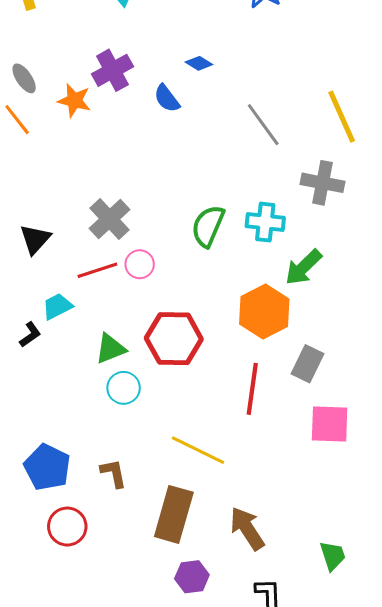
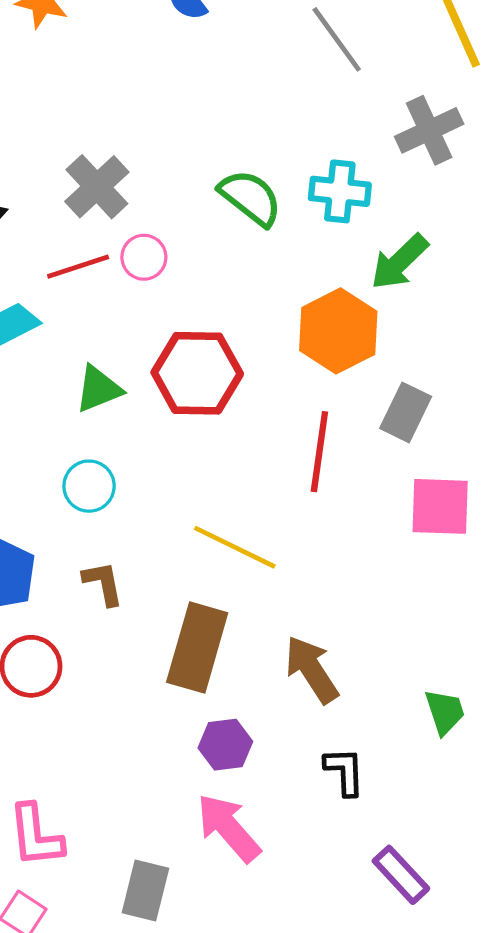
gray cross: (323, 183) -> (429, 130), turned -36
green semicircle: (208, 226) -> (250, 198), turned 105
cyan circle: (124, 388) -> (89, 486), moved

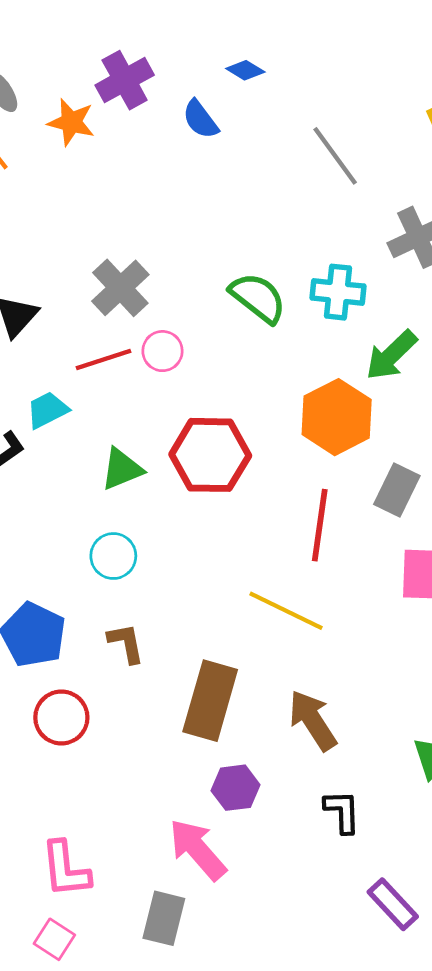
yellow line: (235, 547) -> (286, 611), moved
pink arrow: (229, 828) -> (198, 849), moved

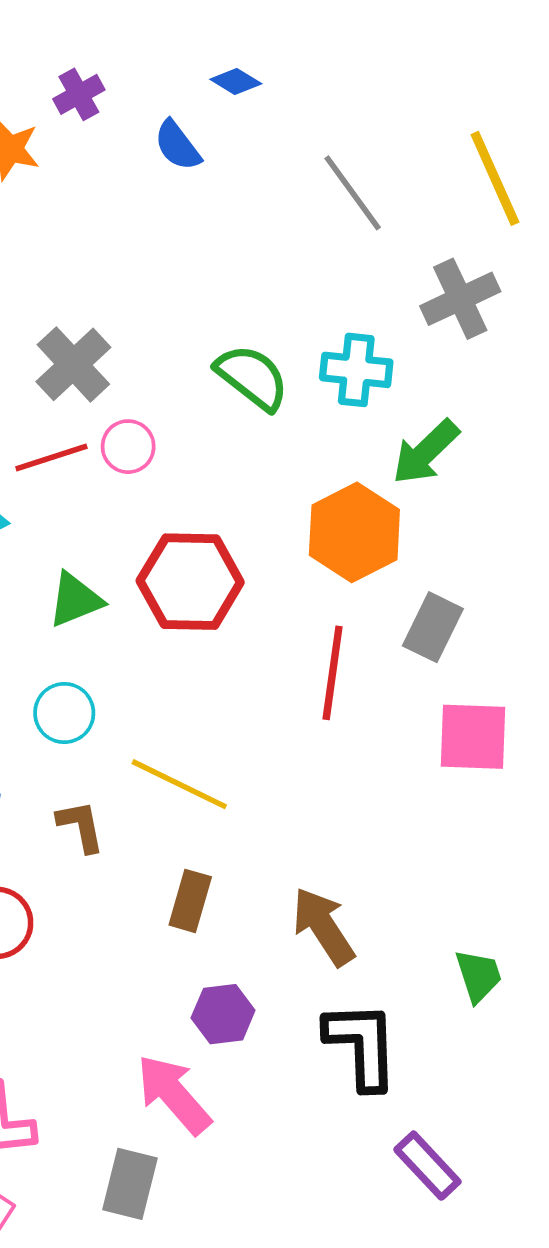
purple cross: (125, 80) -> (79, 94), size x0.7
yellow line: (286, 611) -> (179, 784), moved
brown rectangle: (210, 701) -> (190, 901), size x0.6
black L-shape: (342, 812) -> (362, 1045), size x1.6

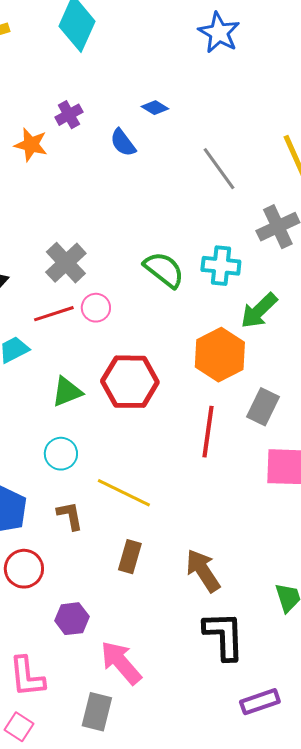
purple hexagon: (223, 1014) -> (72, 619), moved
purple rectangle: (427, 1166) -> (260, 702), turned -66

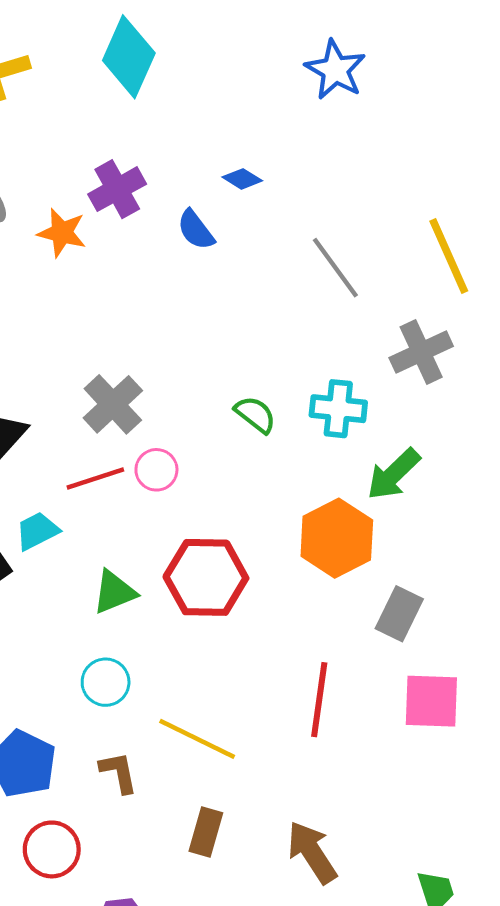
purple cross: (69, 115) -> (117, 189), size x1.4
green semicircle: (164, 270) -> (255, 415), size x0.7
red line: (208, 432) -> (319, 700), moved

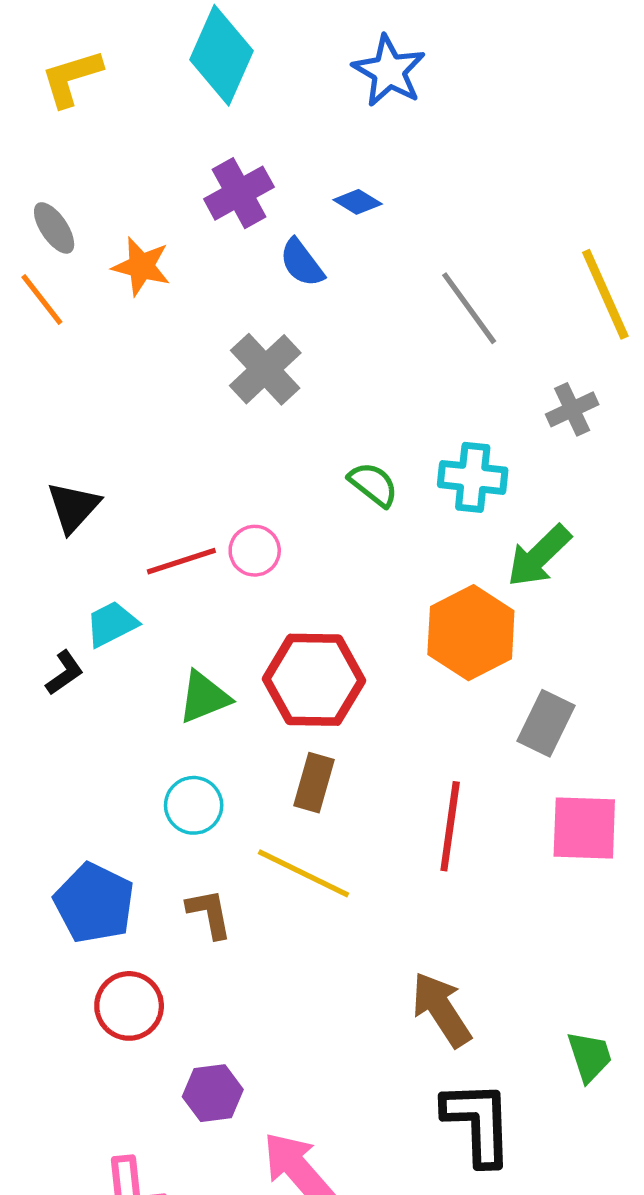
blue star: (335, 70) -> (389, 71), moved
purple cross: (117, 189) -> (239, 193), moved
gray cross: (421, 352) -> (572, 409), size x0.7
gray cross: (113, 404) -> (265, 369), moved
brown rectangle: (206, 832) -> (314, 783), moved

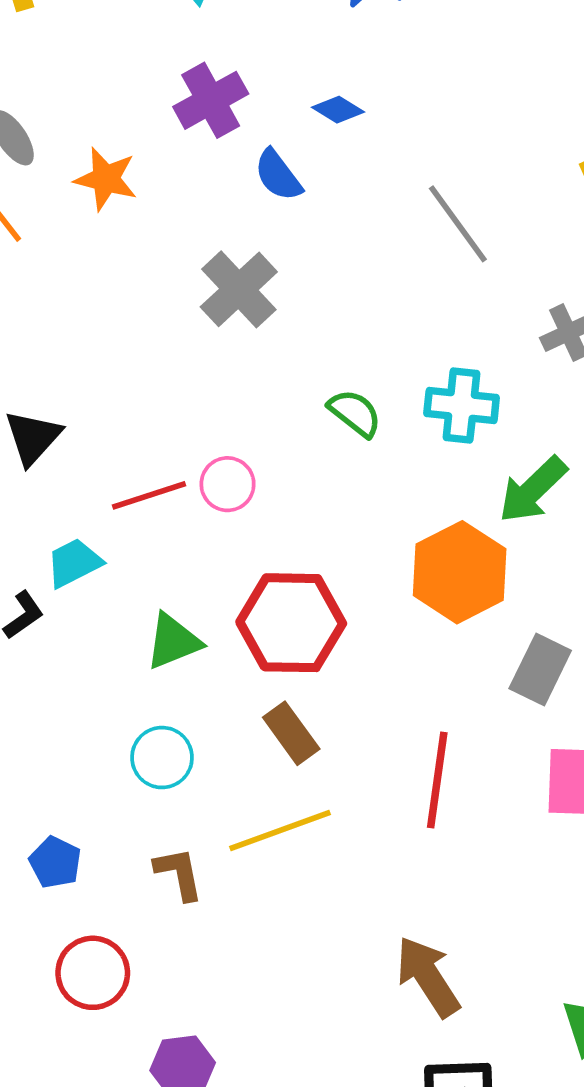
brown rectangle: (314, 783) -> (291, 733), turned -52
yellow line: (304, 873) -> (280, 831), turned -46
blue pentagon: (94, 903) -> (55, 862), size x0.6

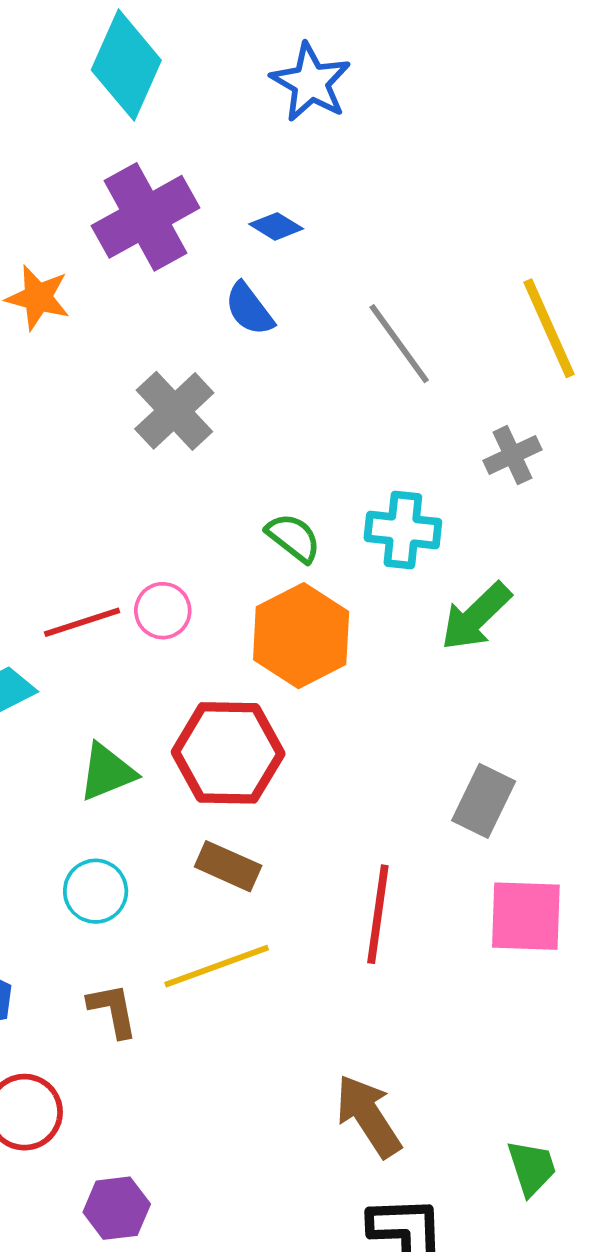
purple cross: (211, 100) -> (145, 217), size x1.4
blue semicircle: (278, 175) -> (249, 309), moved
orange hexagon: (460, 572) -> (301, 636), moved
brown rectangle: (291, 733) -> (228, 866), turned -30

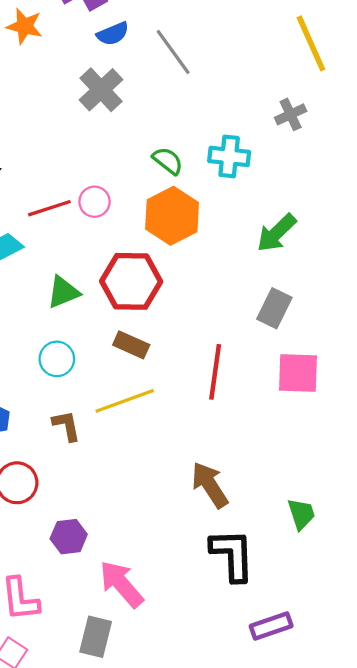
blue semicircle: (249, 309) -> (113, 34), moved, turned -76
gray line: (399, 344) -> (173, 52), moved
green arrow: (476, 616) -> (277, 233), moved

